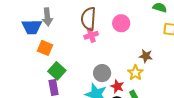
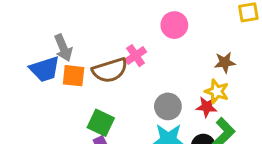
brown semicircle: (88, 19) -> (110, 70), moved, turned -95
orange square: (45, 48) -> (74, 76), moved
red star: (117, 86) -> (207, 107), moved

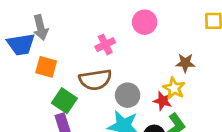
brown semicircle: (110, 70) -> (95, 80), moved
orange square: (74, 76) -> (46, 67), moved

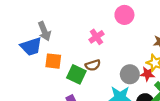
brown semicircle: (95, 80) -> (93, 65), size x0.6
gray circle: (128, 95) -> (130, 74), moved
green square: (64, 101) -> (76, 74), moved

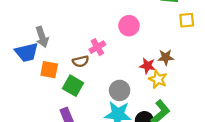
brown semicircle: (93, 65) -> (81, 61), moved
gray circle: (130, 74) -> (120, 90), moved
red star: (148, 74) -> (147, 66), moved

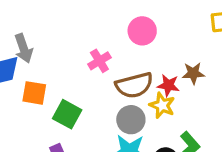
brown semicircle: (81, 61) -> (134, 85), moved, size x1.6
yellow star: (158, 79) -> (162, 105), moved

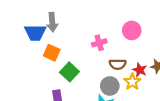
brown semicircle: (134, 85) -> (118, 64), size x0.7

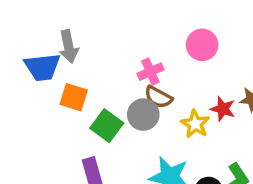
brown semicircle: (118, 64) -> (158, 97), moved, turned 35
yellow star: (132, 82) -> (195, 124), moved
gray circle: (110, 86) -> (143, 115), moved

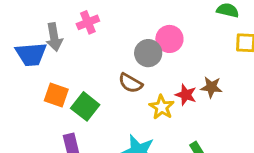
pink cross: (150, 72) -> (88, 22), moved
orange square: (74, 97) -> (56, 95), moved
gray circle: (143, 115) -> (148, 53), moved

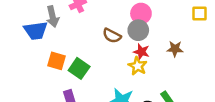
gray circle: (148, 53) -> (138, 30), moved
brown semicircle: (130, 83) -> (112, 36), moved
red star: (186, 95) -> (141, 52), moved

